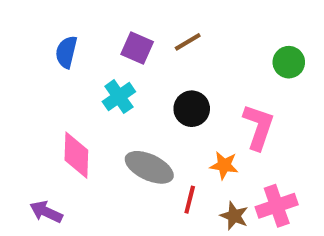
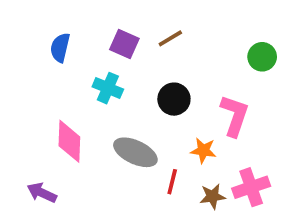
cyan cross: (119, 97) -> (108, 88), turned -32
brown star: (234, 216) -> (213, 196), turned -30

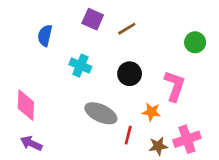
purple square: (124, 44) -> (93, 19), moved
pink diamond: (69, 141) -> (26, 105), moved

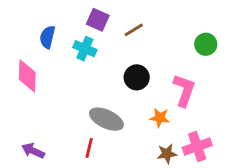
cyan cross: (80, 66) -> (85, 49), moved
pink diamond: (26, 105) -> (27, 76), moved
red line: (128, 135) -> (89, 148), moved

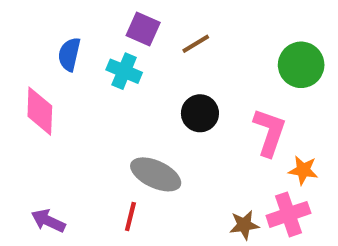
green circle: (206, 44) -> (301, 65), size x1.4
orange star: (160, 118) -> (303, 170), moved

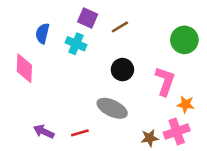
gray ellipse: (156, 174) -> (112, 108), moved
red line: (130, 217) -> (80, 133), turned 60
purple arrow: (48, 221) -> (44, 131), moved

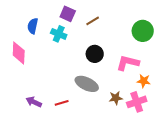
pink L-shape: (165, 81) -> (128, 63), turned -95
brown star: (150, 138) -> (116, 98), moved

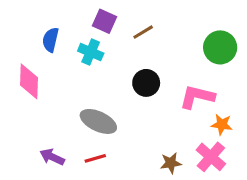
gray ellipse: (87, 84) -> (98, 121), moved
brown star: (116, 98) -> (171, 163), moved
pink cross: (137, 102) -> (211, 157), turned -30

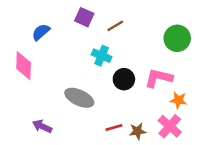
blue semicircle: (51, 40) -> (41, 32), turned 36
cyan cross: (91, 52) -> (102, 56), moved
black circle: (146, 83) -> (124, 79), moved
red line: (95, 158) -> (114, 127), moved

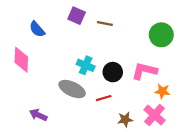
brown line: (115, 26) -> (105, 24), turned 42
blue semicircle: (41, 32) -> (37, 29), turned -90
cyan cross: (102, 56) -> (86, 65), moved
red line: (114, 127) -> (104, 98), moved

